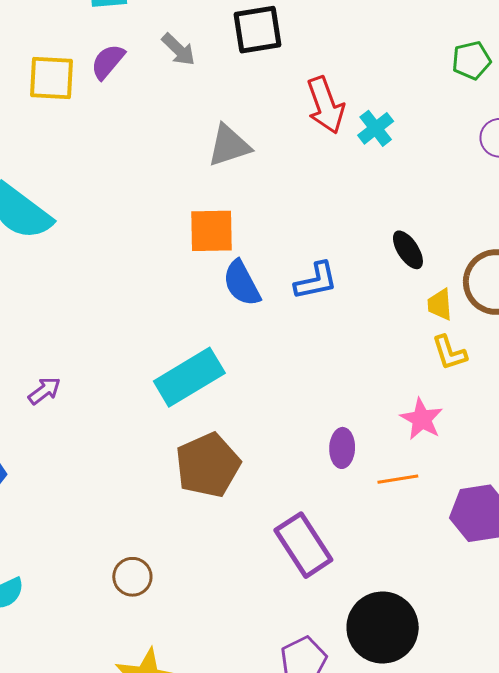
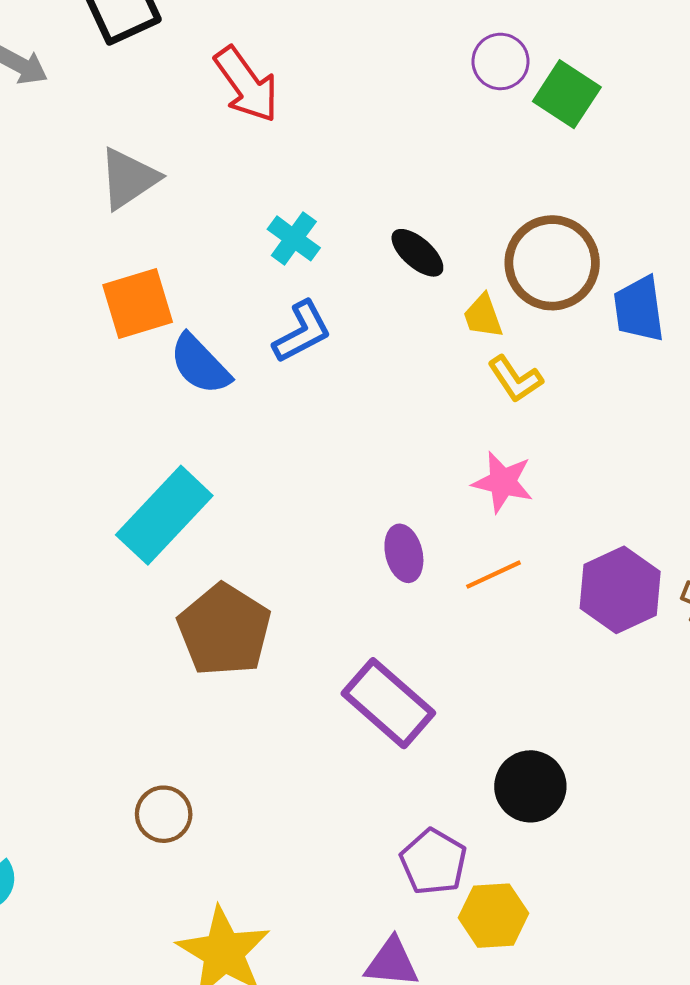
cyan cross: (376, 128) -> (294, 238), moved
black circle: (383, 628) -> (530, 786), size x0.7

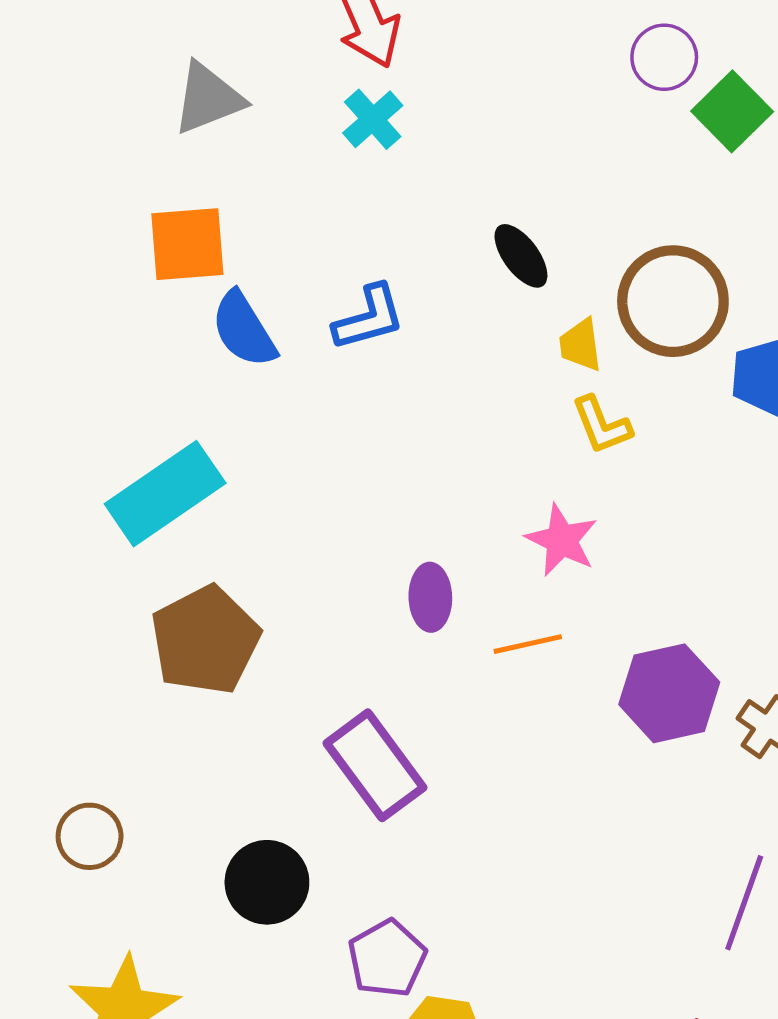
cyan cross: (294, 238) -> (373, 119), moved
black circle: (530, 786) -> (267, 882), moved

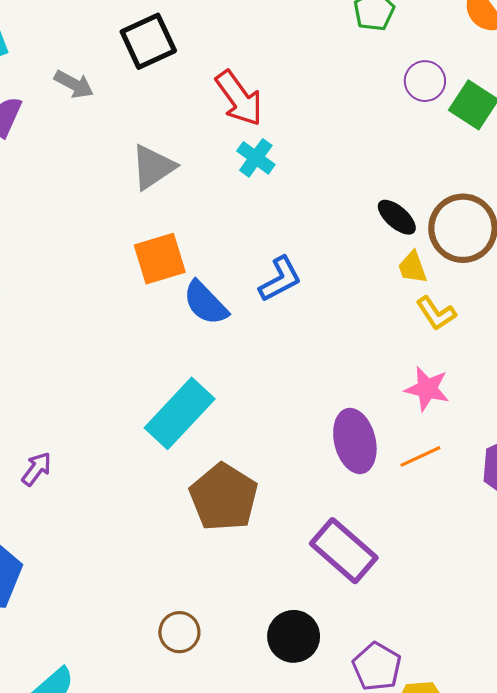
black ellipse: (521, 256) -> (397, 217), moved
purple ellipse: (430, 597) -> (355, 441), size x1.5

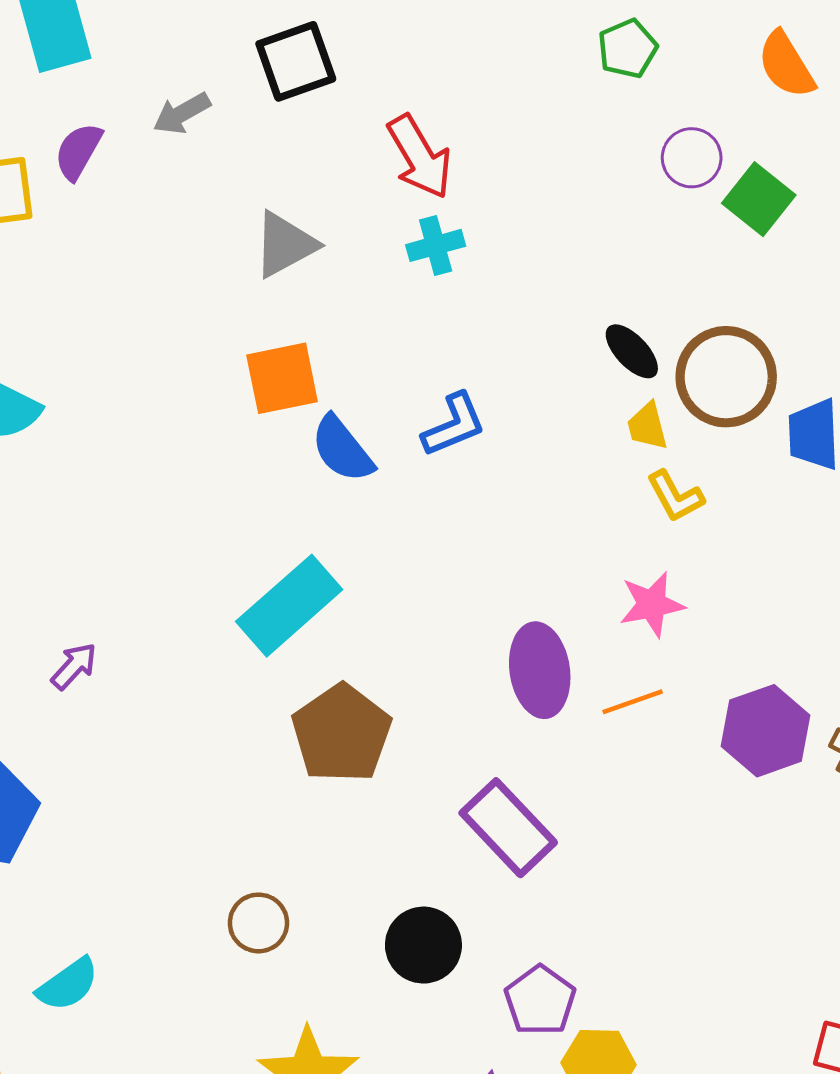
gray arrow: (74, 84) -> (182, 113), turned 117
cyan cross: (256, 158) -> (436, 245), turned 33
pink star: (427, 389) -> (652, 604), turned -30

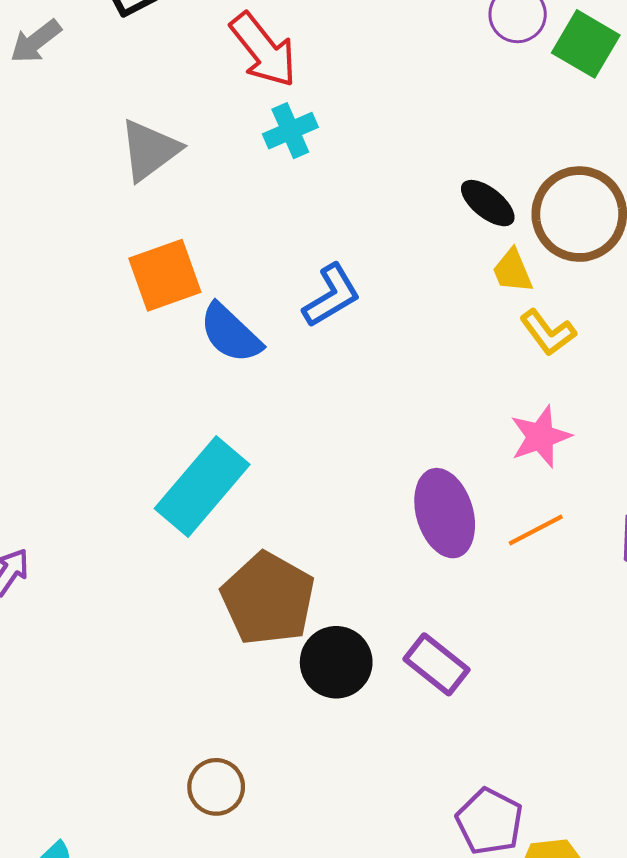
purple rectangle: (508, 828) -> (436, 664), size x0.7
black circle: (423, 945) -> (336, 662), moved

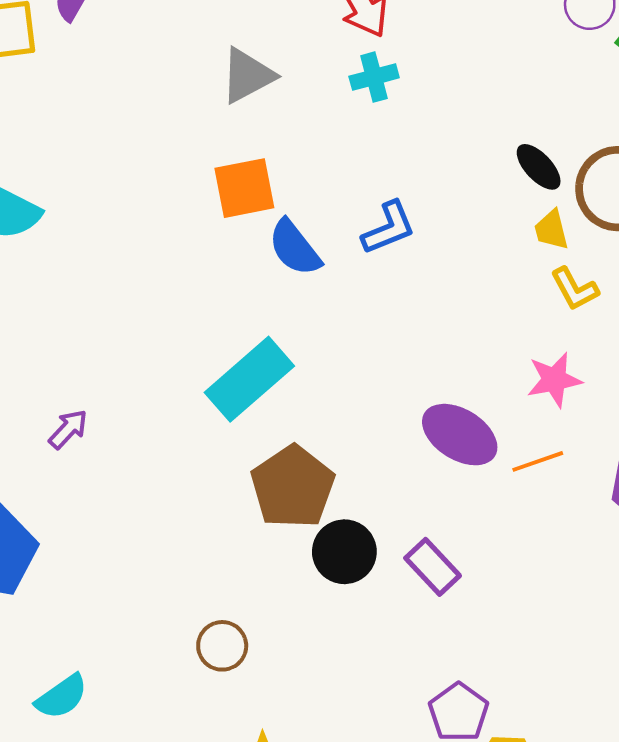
purple ellipse: (445, 513) -> (460, 435), turned -50

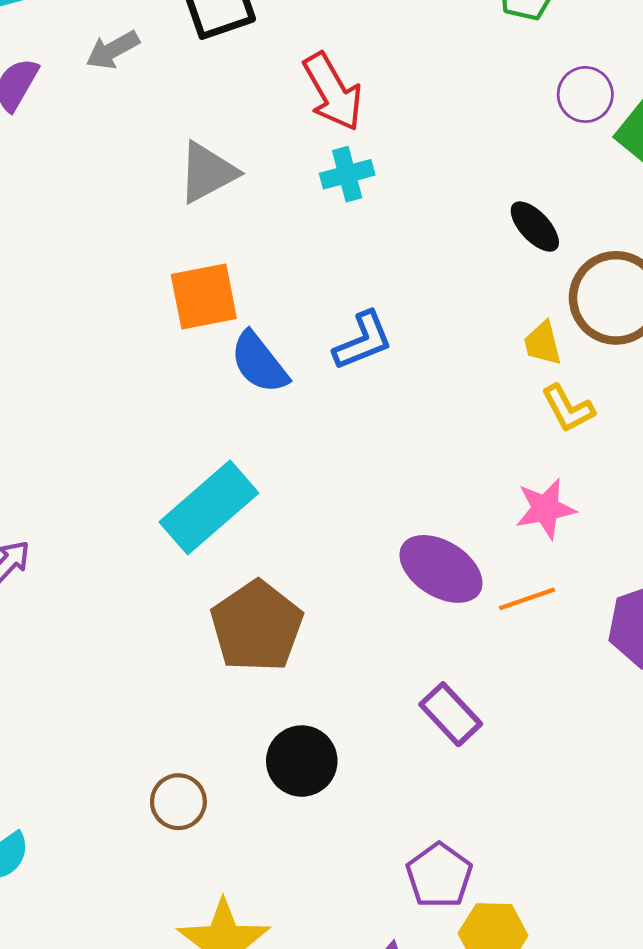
black ellipse: (539, 167) -> (535, 227), moved
black circle: (344, 552) -> (302, 761), moved
purple rectangle: (433, 567) -> (451, 714), moved

